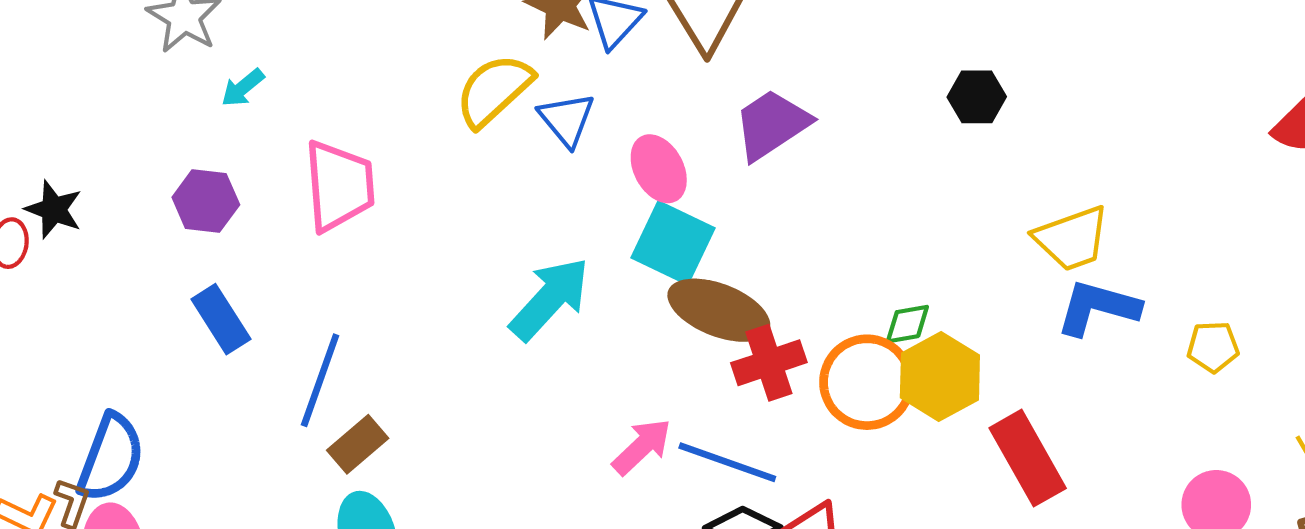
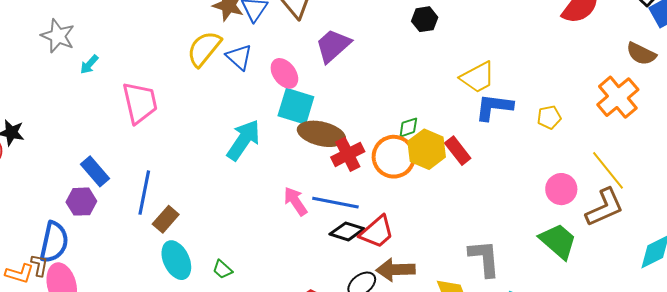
purple hexagon: (206, 201) -> (81, 202), moved
pink arrow: (642, 447) -> (295, 201), turned -72
red rectangle: (1028, 458) -> (458, 151), moved, size x0.7

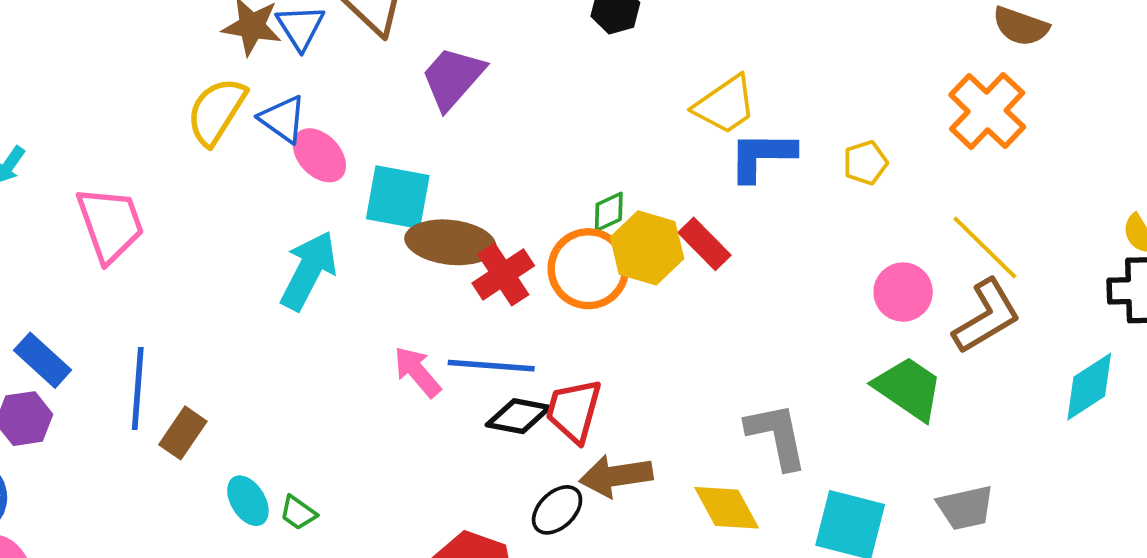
pink ellipse: (284, 73) -> (319, 155), moved
red trapezoid: (377, 232) -> (574, 411), turned 153
cyan ellipse: (176, 260) -> (248, 501), moved, size x0.7

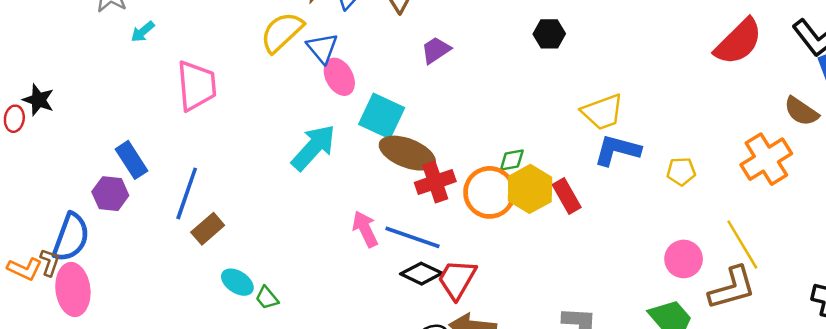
purple trapezoid: (453, 78) -> (436, 50), size x0.7
cyan ellipse: (248, 501) -> (237, 282), turned -40

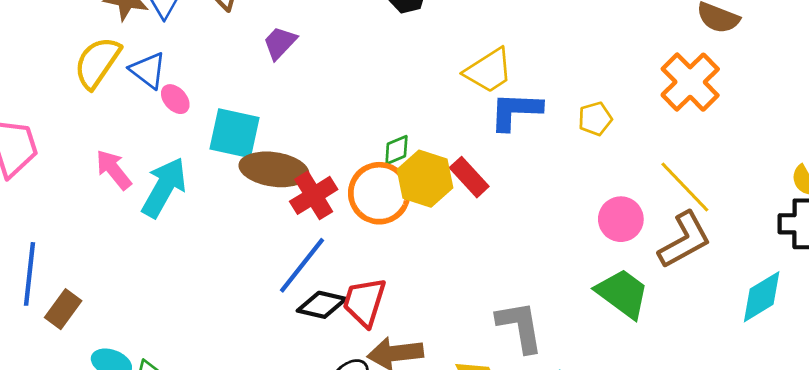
pink ellipse: (339, 77) -> (175, 99), size x0.7
pink arrow: (365, 229) -> (114, 170), moved
blue line: (413, 237) -> (302, 265), turned -58

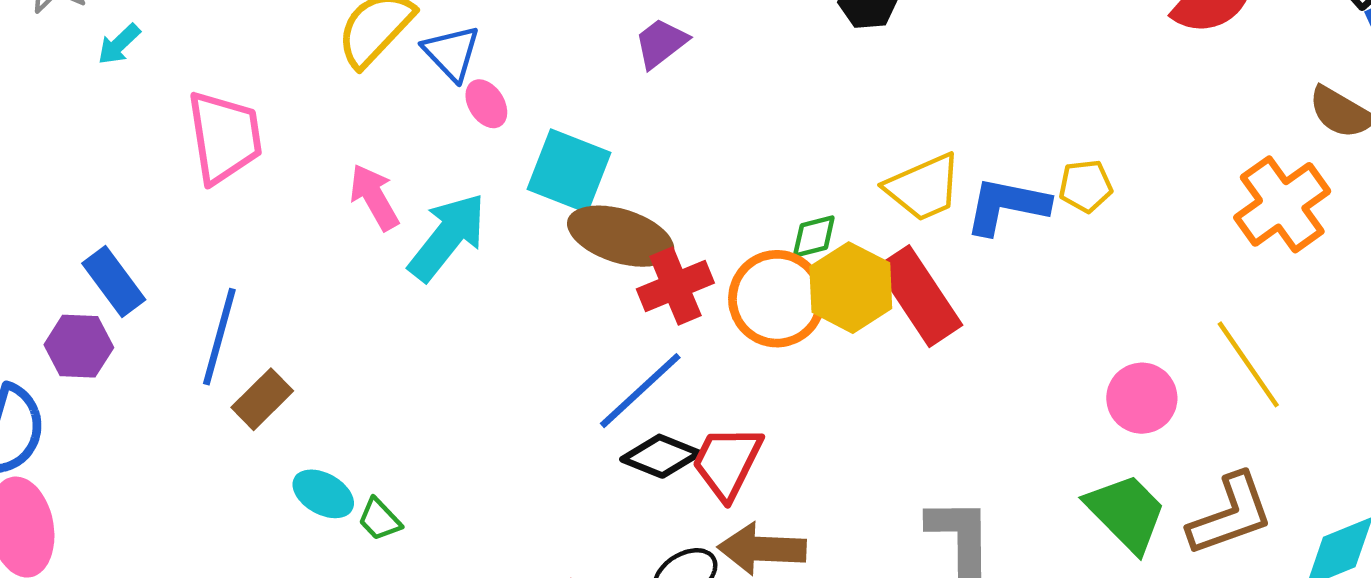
yellow trapezoid: (489, 71) -> (923, 187), moved
yellow pentagon: (595, 119) -> (1086, 186), moved
red rectangle: (469, 177) -> (919, 296), size x1.5
brown L-shape: (684, 240) -> (1230, 514), moved

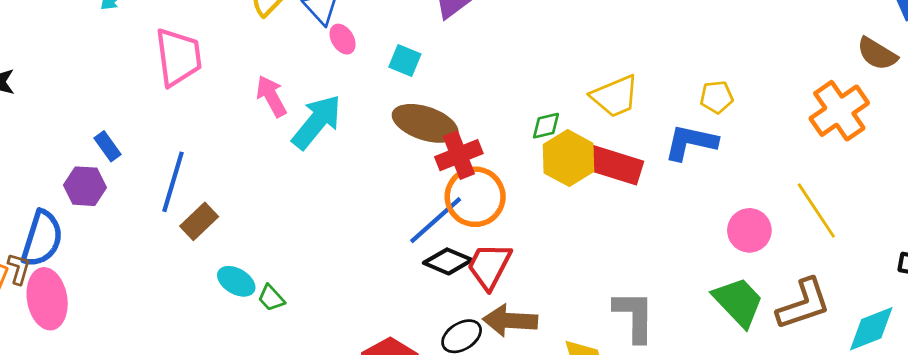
cyan square: (569, 171) -> (405, 61), moved, size x0.6
blue L-shape: (1007, 206) -> (691, 142), moved
blue rectangle: (114, 282) -> (108, 146), size x0.7
red rectangle: (919, 296) -> (611, 164), turned -40
orange circle: (777, 299) -> (475, 197), moved

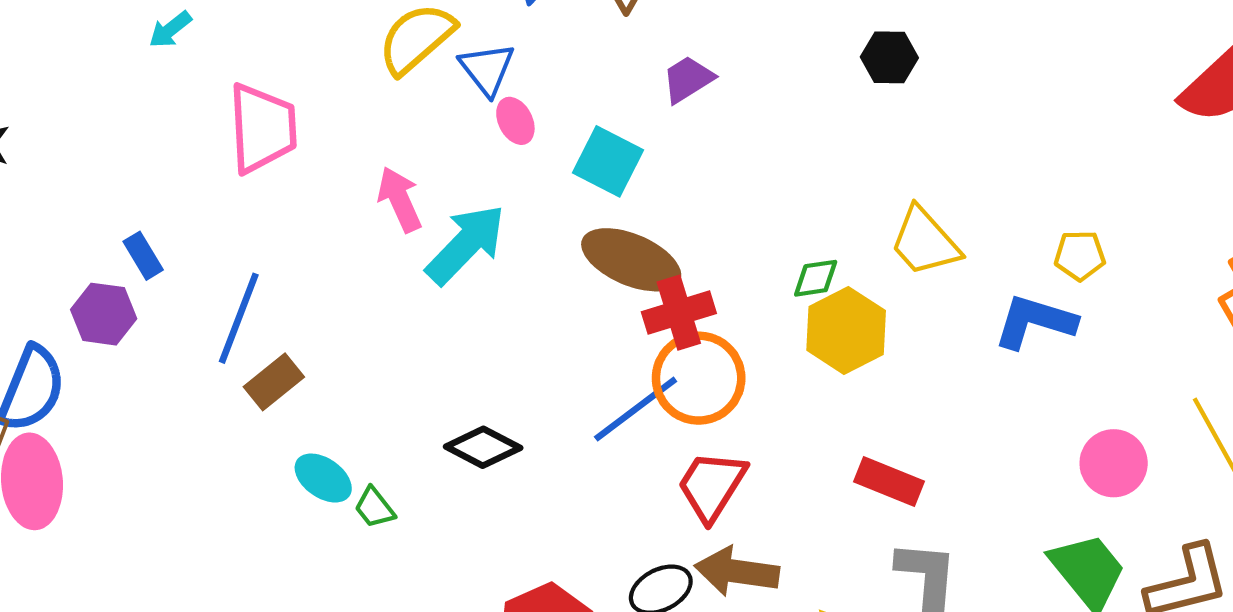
cyan square: (405, 61) -> (608, 161), size x1.4
yellow trapezoid: (615, 96) -> (925, 242), turned 66
red rectangle: (611, 164) -> (889, 481), moved, size x0.7
black diamond: (448, 261) -> (483, 447), moved

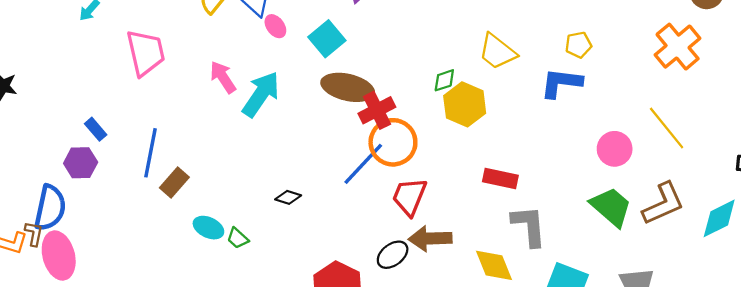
cyan square: (608, 161) -> (327, 39), turned 33
black diamond: (483, 447) -> (288, 197), size x0.7

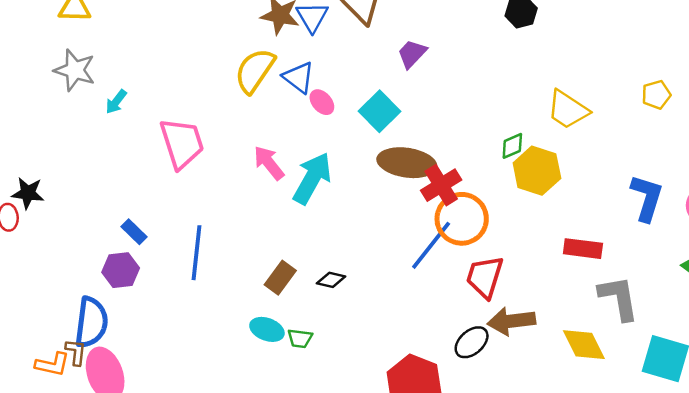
blue L-shape: (561, 83) -> (647, 198), moved, turned 105
brown rectangle: (174, 182) -> (280, 278), moved
black diamond: (288, 197) -> (331, 280), moved
green trapezoid: (238, 238) -> (300, 338), turned -30

